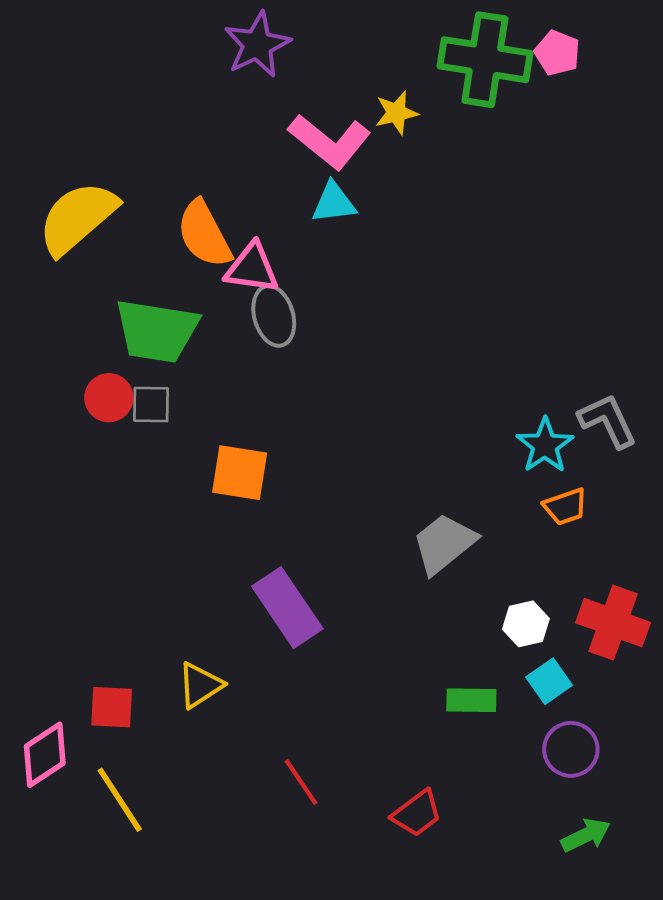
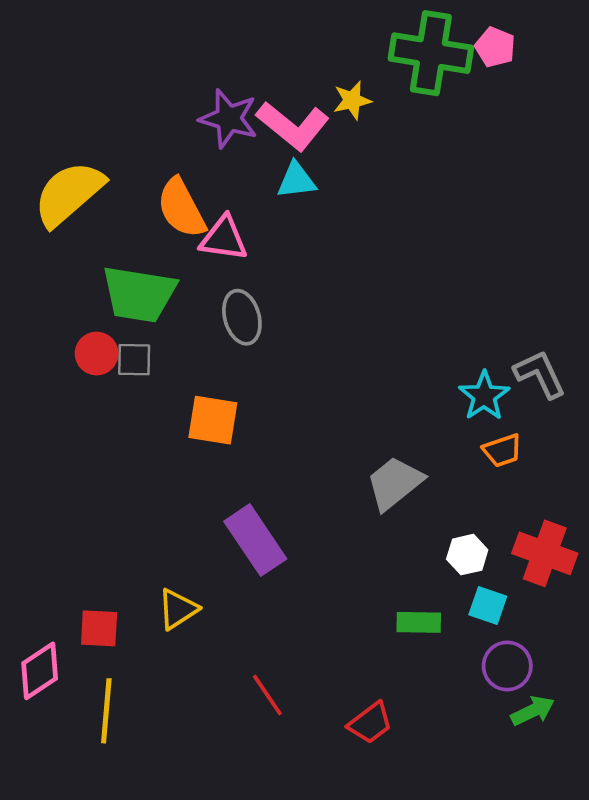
purple star: (257, 45) -> (229, 119), moved, turned -30
gray ellipse: (274, 316) -> (242, 317), moved
cyan square: (549, 681) -> (488, 605), turned -36
yellow line: (120, 800) -> (106, 711), turned 38
green arrow: (586, 835) -> (533, 711), moved

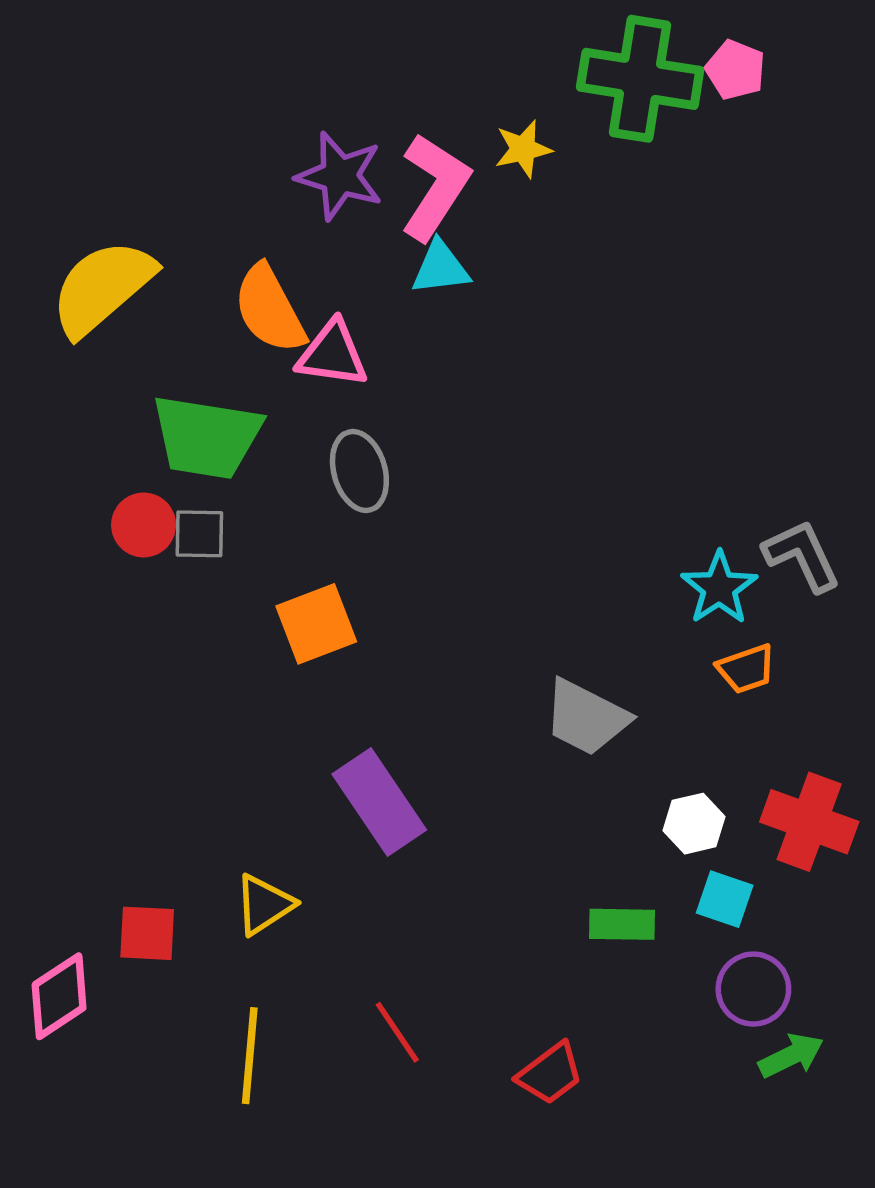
pink L-shape: (293, 126) -> (435, 187), turned -96
orange square: (213, 420) -> (316, 624), turned -30
gray trapezoid: (395, 483) -> (586, 717), turned -114
yellow line: (106, 711) -> (250, 1056), moved

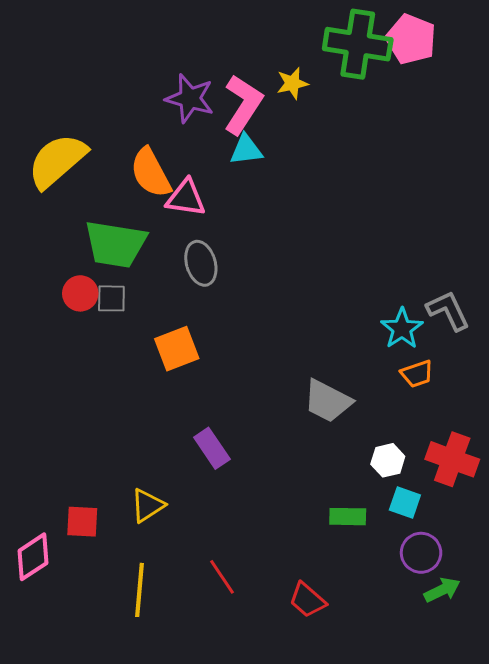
pink pentagon: (735, 70) -> (411, 39), size x1.5
purple rectangle: (379, 802) -> (212, 448), size x0.7
red trapezoid: (550, 1074) -> (307, 600), turned 78

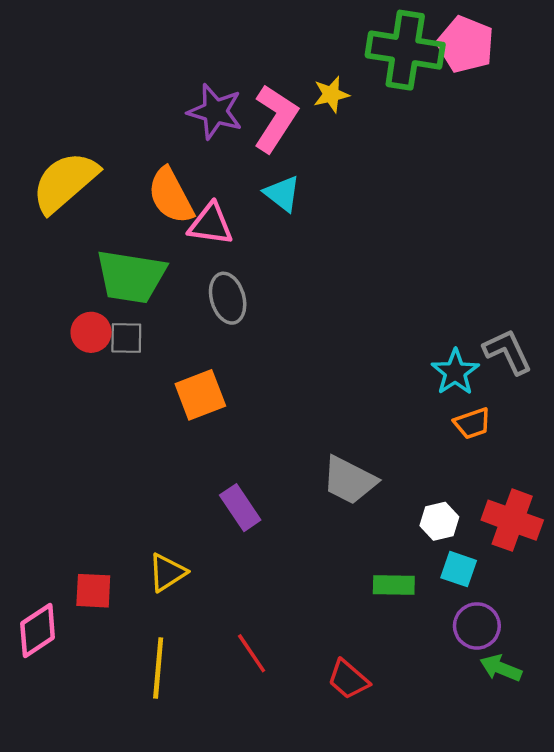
cyan triangle: (246, 150) -> (282, 193), moved, turned 45
gray trapezoid: (328, 401) -> (349, 480), moved
green arrow: (442, 590) -> (501, 668), turned -132

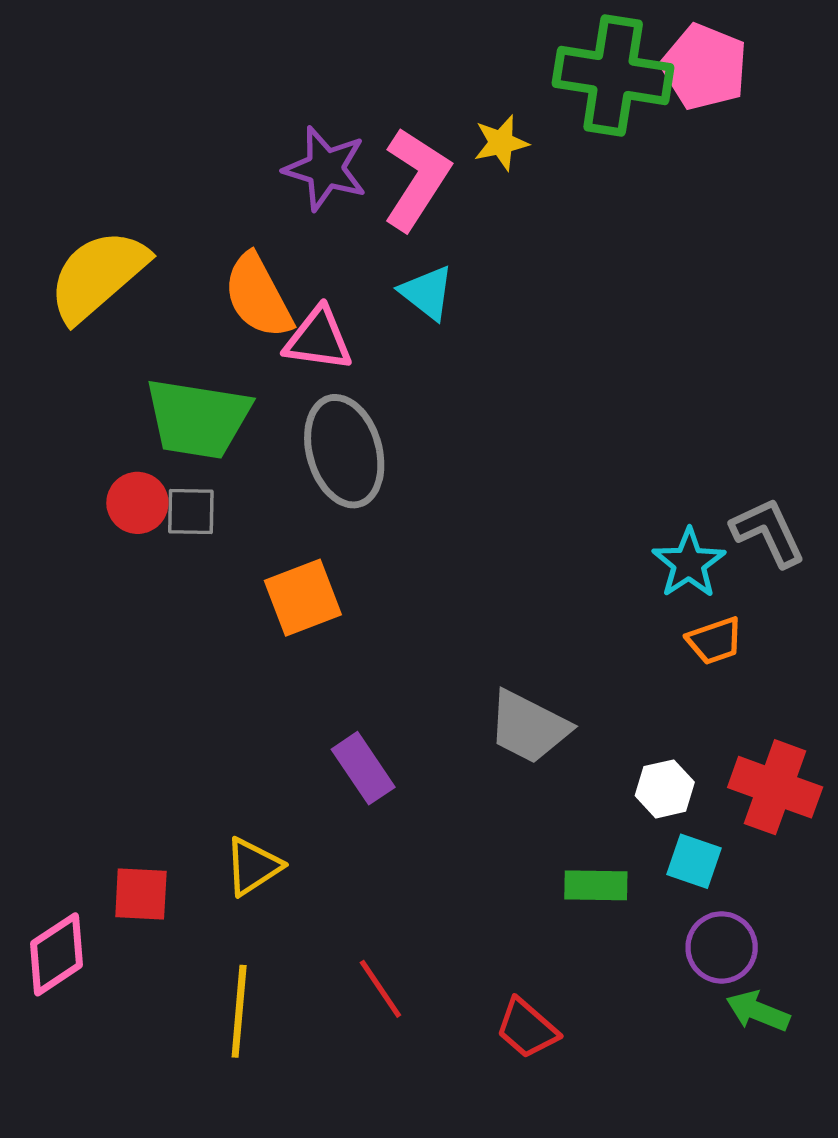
gray ellipse: (228, 298) -> (344, 451), size x1.4

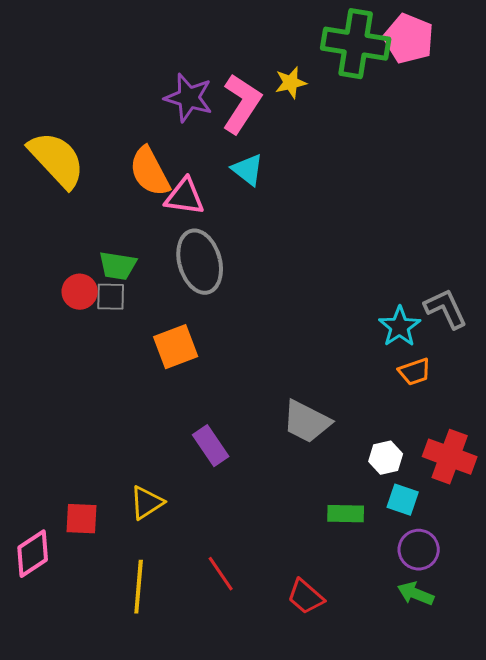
yellow semicircle: (98, 275) -> (57, 160), turned 88
green trapezoid: (198, 418) -> (118, 266), moved, size x0.6
green arrow: (758, 1011) -> (416, 594), moved

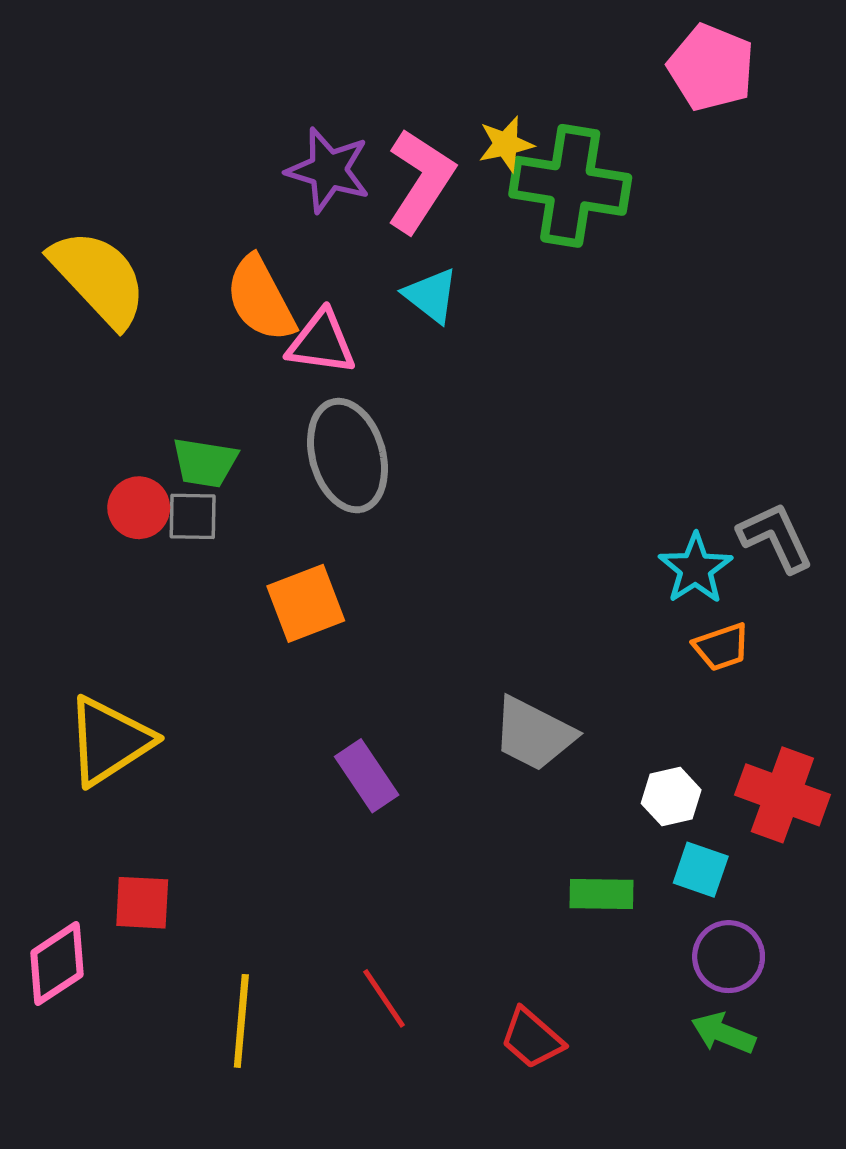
green cross: (356, 44) -> (570, 186), moved
yellow triangle: (147, 503) -> (109, 741), moved, size x1.5

